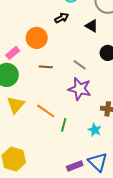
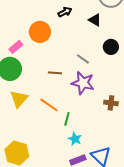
brown line: (46, 67) -> (55, 73), moved
cyan star: (95, 130) -> (75, 139), moved

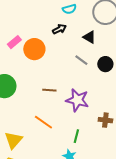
pink rectangle: (16, 47) -> (14, 42), moved
gray line: (83, 59) -> (81, 60), moved
yellow triangle: (19, 99) -> (13, 140), moved
green line: (67, 119) -> (76, 136), moved

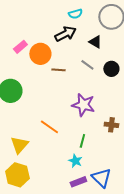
black arrow: (59, 29) -> (65, 34), size x1.5
brown line: (49, 90) -> (58, 70), moved

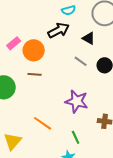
brown line: (58, 70) -> (35, 74), moved
green line: (82, 141) -> (76, 137), turned -40

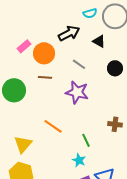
cyan semicircle: (69, 10) -> (90, 13), moved
gray line: (81, 61) -> (79, 64), moved
purple star: (77, 101) -> (77, 92), moved

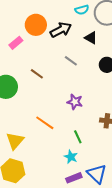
orange circle: (44, 53) -> (36, 25), moved
brown line: (45, 77) -> (37, 74), turned 32
purple star: (77, 92) -> (75, 102), moved, size x0.7

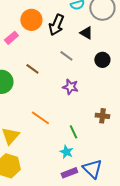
black arrow: (61, 30) -> (56, 25), turned 140
purple star: (75, 102) -> (70, 87), moved

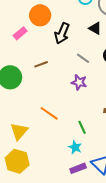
black arrow: (56, 25) -> (62, 33), moved
gray line: (66, 56) -> (83, 58), moved
brown line: (32, 69) -> (41, 64), turned -56

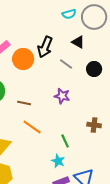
orange circle: (40, 15) -> (23, 59), moved
gray line: (83, 58) -> (66, 64), moved
brown line: (41, 64) -> (24, 103), moved, turned 32

